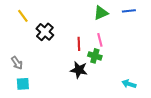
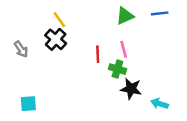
yellow line: (23, 16) -> (59, 20), moved
gray arrow: (17, 63) -> (21, 49), moved
black star: (79, 70) -> (131, 89), moved

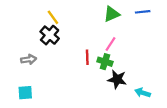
gray arrow: (21, 49) -> (29, 59), moved, turned -64
pink line: (124, 49) -> (110, 44), turned 48
red line: (98, 54) -> (87, 57), moved

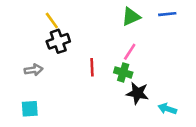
yellow line: (53, 17) -> (52, 21), moved
black cross: (50, 35) -> (58, 41), turned 30
red line: (87, 57) -> (92, 67), moved

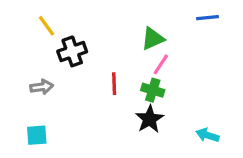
green triangle: (131, 17) -> (153, 39), moved
yellow line: (52, 21) -> (46, 26), moved
black star: (137, 93) -> (150, 119), moved, turned 30

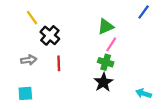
blue line: (207, 18) -> (144, 12), turned -48
black cross: (72, 51) -> (50, 35), turned -30
red line: (114, 84) -> (59, 63), moved

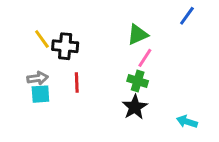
yellow line: (32, 18) -> (42, 39), moved
black cross: (50, 35) -> (65, 46), turned -36
cyan square: (25, 93) -> (40, 94), moved

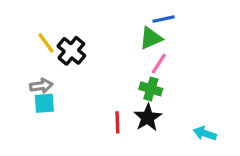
blue line: (187, 16) -> (164, 19), moved, turned 42
black cross: (65, 46) -> (71, 51), turned 35
red line: (77, 82) -> (117, 122), moved

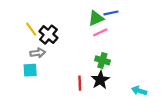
green triangle: (151, 38) -> (96, 18), moved
pink line: (159, 64) -> (100, 32), moved, turned 32
gray arrow: (41, 86) -> (38, 53), moved

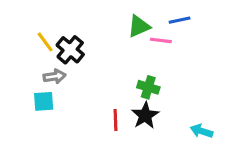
blue line: (111, 13) -> (180, 20), moved
pink line: (100, 32) -> (161, 40), moved, turned 32

